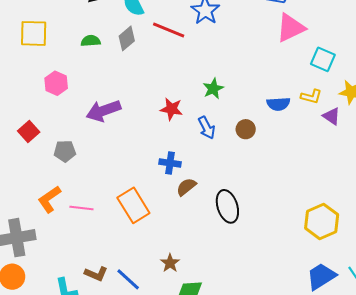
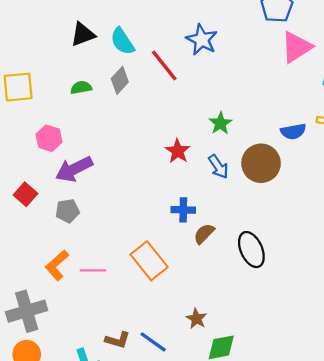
red line: (169, 30) -> (164, 66), turned 36
red star: (171, 109) -> (178, 151), turned 30
purple arrow: (103, 111) -> (74, 169), moved
brown circle: (246, 129) -> (261, 163), size x1.8

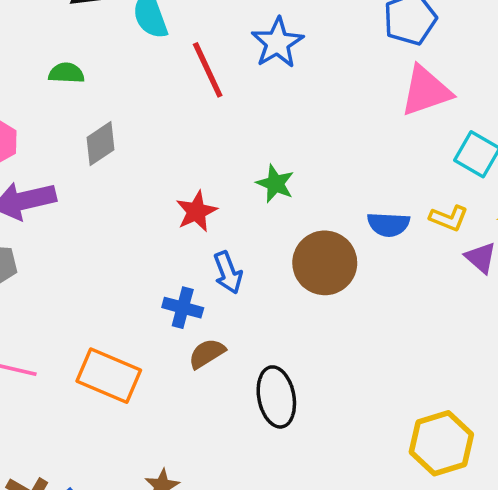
gray diamond: (120, 80) -> (101, 144), moved
green star: (220, 123) -> (275, 184), turned -30
blue arrow: (218, 167) -> (228, 273), moved
orange rectangle: (149, 261) -> (109, 376), turned -42

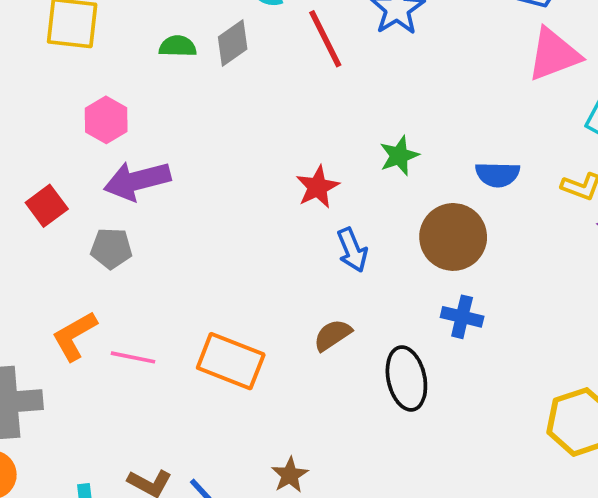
gray diamond: (101, 144) -> (233, 43), moved
green star: (275, 184) -> (399, 156), turned 30
blue semicircle: (388, 224) -> (498, 174), moved
blue cross: (183, 308) -> (462, 317), moved

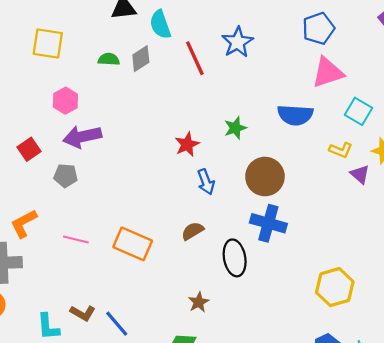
blue semicircle: (498, 174) -> (295, 115), moved, size x1.4
blue cross: (462, 317) -> (268, 223), size x1.5
orange L-shape: (74, 336) -> (24, 224), moved
brown star: (290, 475) -> (199, 302), moved

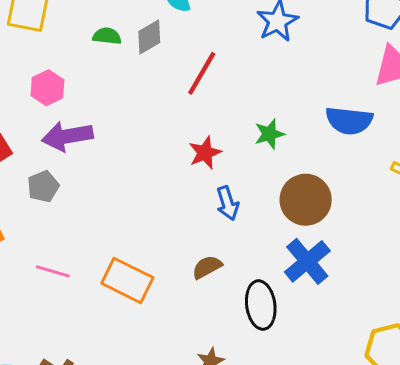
red line: (195, 58) -> (202, 73), moved, turned 52
gray pentagon: (66, 176) -> (43, 186), turned -30
blue cross: (268, 223) -> (307, 261), turned 32

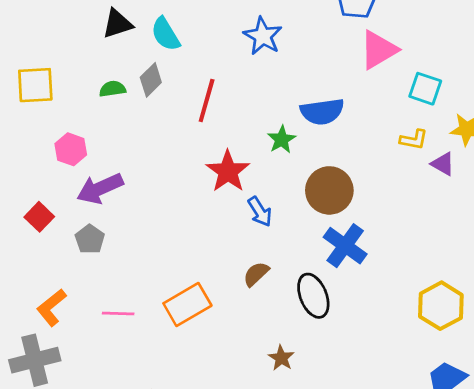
blue semicircle: (349, 121) -> (322, 112), moved
red star: (205, 153) -> (228, 171), size x1.4
orange rectangle: (127, 280) -> (187, 304), turned -42

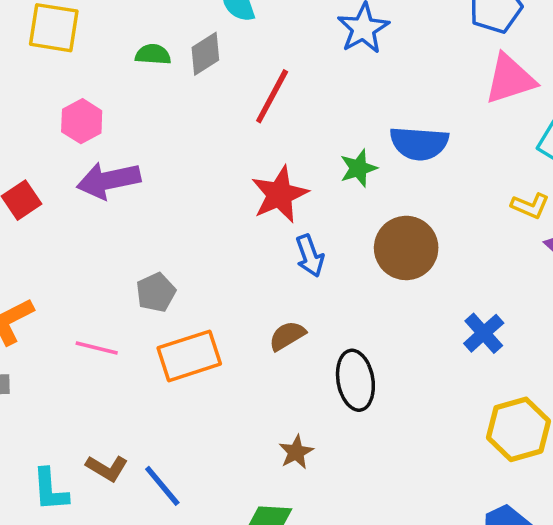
gray pentagon: (90, 239) -> (156, 292), moved
blue cross: (345, 246) -> (484, 333), moved, size x0.7

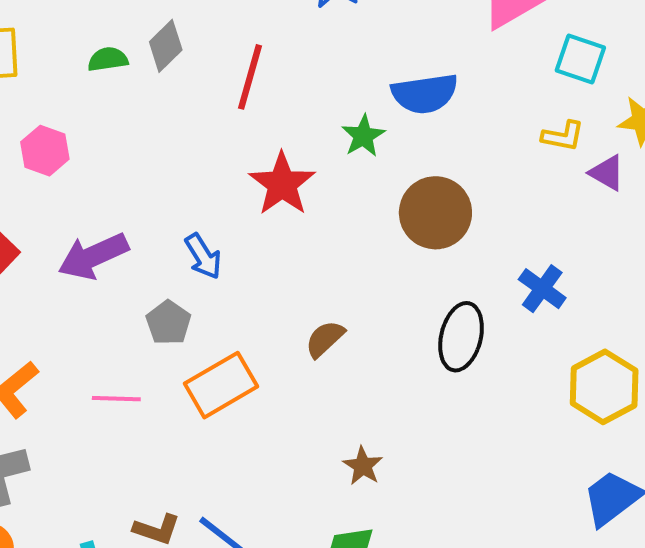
purple arrow: (109, 180) -> (93, 256), moved
blue arrow: (310, 256) -> (203, 256), moved
black ellipse: (355, 380) -> (461, 337), moved, turned 36

